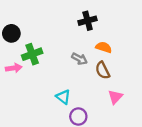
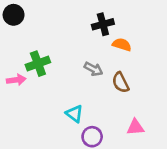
black circle: (11, 33) -> (14, 15), moved
orange semicircle: (104, 47) -> (122, 45), moved
pink triangle: (115, 97) -> (135, 127), moved, turned 42

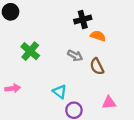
green cross: (38, 64) -> (30, 51), turned -30
pink arrow: (16, 80) -> (13, 88), moved

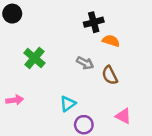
cyan triangle: (60, 92) -> (68, 104), turned 48
pink triangle: (109, 103) -> (123, 116), turned 32

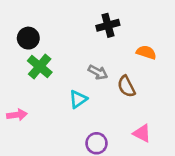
black circle: (12, 14) -> (28, 38), moved
orange semicircle: (111, 41) -> (146, 52), moved
cyan triangle: (68, 104) -> (78, 99), moved

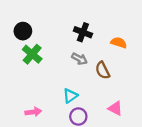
black cross: (108, 25) -> (83, 32), moved, turned 36
cyan triangle: (78, 99) -> (70, 96), moved
pink arrow: (17, 115) -> (33, 112), moved

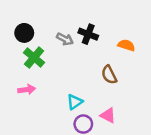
gray arrow: (79, 59) -> (65, 39), moved
pink triangle: (115, 108) -> (108, 115), moved
pink arrow: (33, 112) -> (27, 90), moved

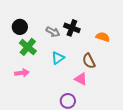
cyan triangle: (75, 102) -> (58, 58), moved
pink triangle: (108, 115) -> (81, 79), moved

